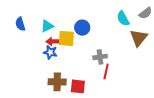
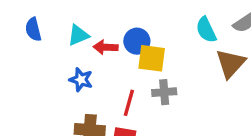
yellow square: (66, 38) -> (152, 58), moved
red arrow: (53, 41) -> (106, 47), moved
red line: (106, 71) -> (129, 103), moved

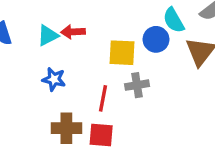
blue circle: (137, 41) -> (156, 39), moved
red arrow: (106, 47) -> (73, 32), moved

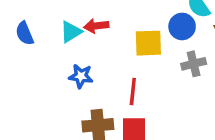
gray cross: (137, 85) -> (194, 64), moved

